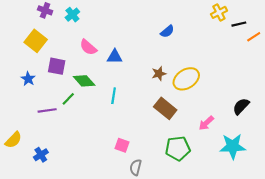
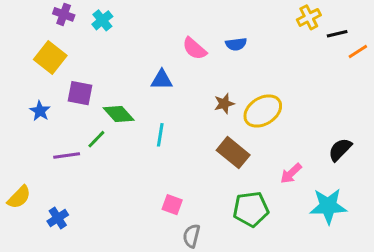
blue semicircle: (167, 31) -> (236, 44), turned 32
pink semicircle: (88, 47) -> (194, 49), moved

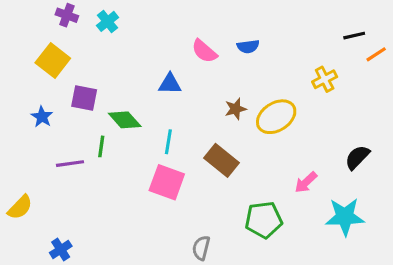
yellow cross: (309, 17) -> (325, 79), moved
green line: (96, 139) -> (101, 146), turned -36
brown rectangle: (233, 153) -> (221, 160), moved
pink square: (172, 205) -> (167, 182), moved, size x1.6
blue cross: (58, 218) -> (61, 249), moved

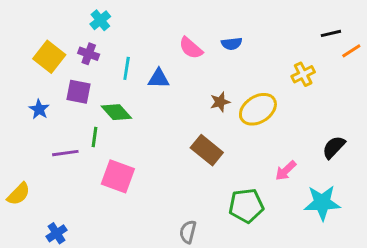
purple cross: (67, 15) -> (89, 54), moved
cyan line: (168, 142) -> (127, 68), moved
pink square: (167, 182) -> (118, 176), moved

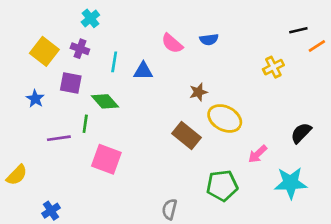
yellow ellipse: (258, 109) -> (225, 118), moved, turned 60

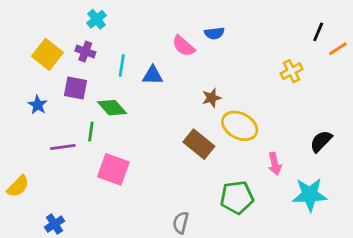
black line: (298, 30) -> (318, 32), turned -54
blue semicircle: (209, 39) -> (214, 33), moved
pink arrow: (258, 154) -> (275, 164), turned -60

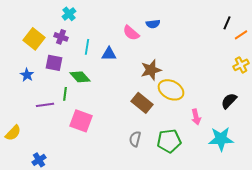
yellow cross: (292, 71) -> (241, 65), moved
brown star: (212, 98) -> (151, 70), size x1.5
gray semicircle: (181, 223) -> (135, 139), moved

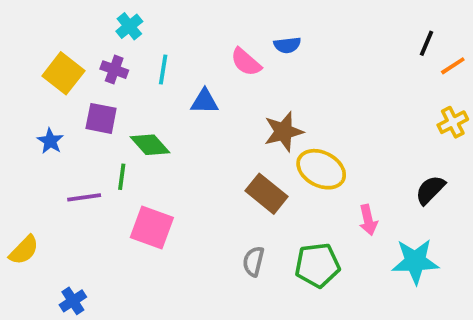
cyan line: (87, 47) -> (163, 70), moved

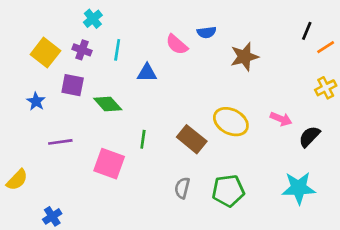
brown star: (284, 132) -> (244, 57), moved
green line: (122, 177) -> (143, 139), moved
pink arrow: (368, 220) -> (281, 119), moved, turned -55

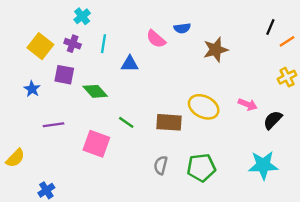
green line: (143, 139) -> (126, 122), turned -63
brown rectangle: (192, 139) -> (169, 122), turned -35

